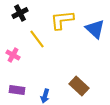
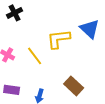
yellow L-shape: (62, 20) -> (59, 39), moved
yellow line: (37, 39) -> (35, 56), moved

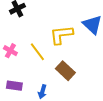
brown rectangle: (74, 86) -> (65, 71), moved

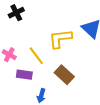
purple rectangle: (14, 86) -> (24, 75), moved

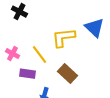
black cross: (16, 13) -> (19, 12), turned -35

